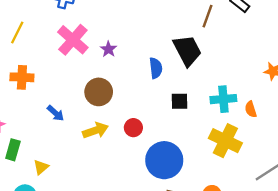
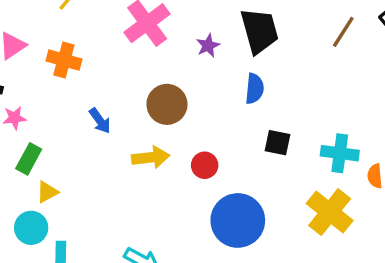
purple star: (108, 49) -> (208, 46), moved
black trapezoid: (187, 50) -> (259, 31), moved
yellow triangle: (41, 167) -> (47, 192), moved

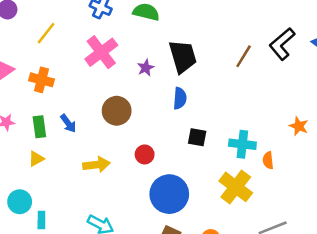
yellow arrow: (151, 157) -> (96, 165), moved
green rectangle: (29, 159) -> (39, 127), moved, turned -35
yellow triangle: (47, 192) -> (36, 159), moved

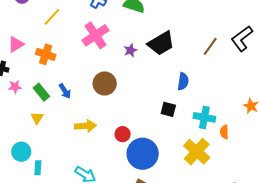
black trapezoid: (183, 56) -> (161, 43), turned 72
blue semicircle: (180, 98) -> (183, 81), moved
green rectangle: (39, 127) -> (41, 92), turned -36
red circle: (145, 154) -> (123, 134), moved
yellow triangle: (36, 159) -> (37, 118), turned -32

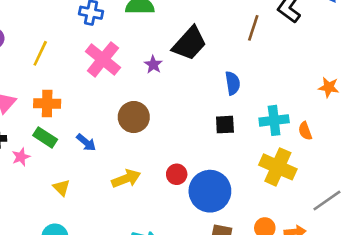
green rectangle: (41, 92) -> (45, 137), moved

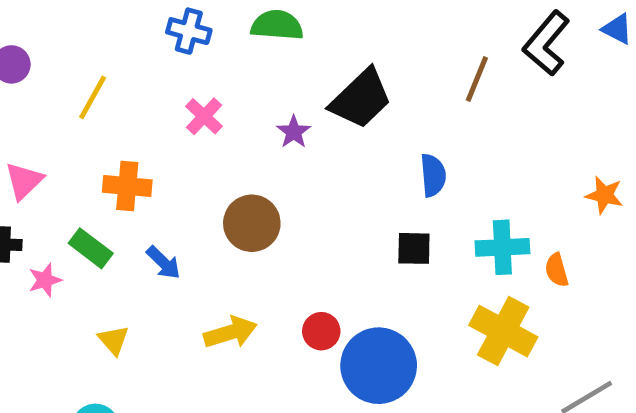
pink cross: (103, 59) -> (204, 116), size x0.6
orange cross: (47, 103) -> (127, 186), moved

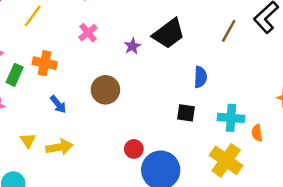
green rectangle: (91, 248) -> (15, 75), moved, turned 70
yellow arrow: (230, 332) -> (59, 147), moved

